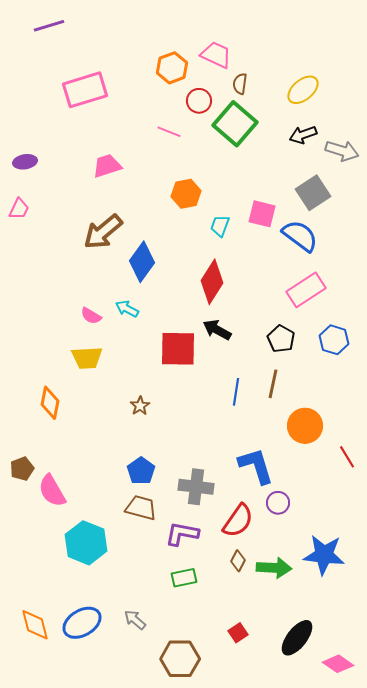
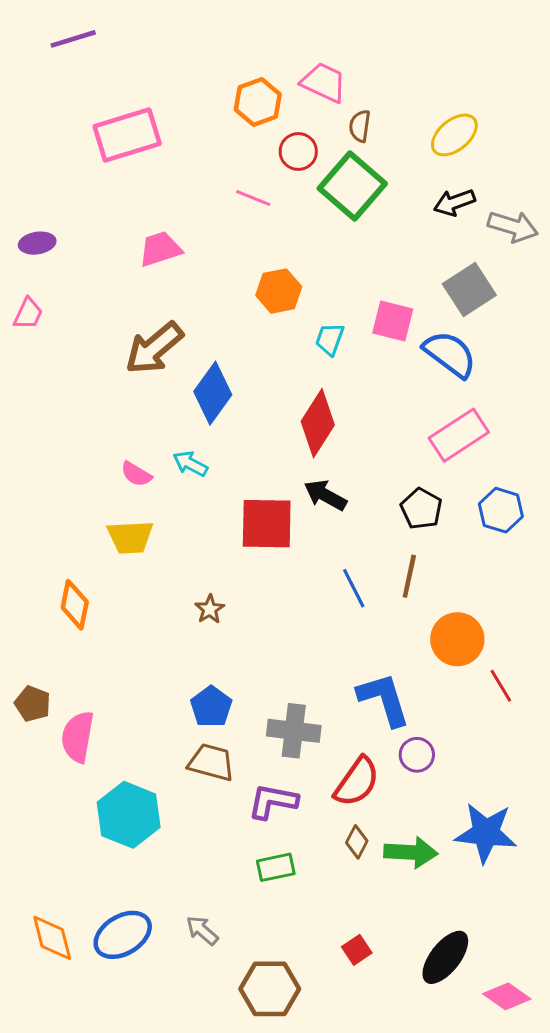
blue line: (236, 392) -> (354, 588), turned -36
red line: (347, 457) -> (501, 686), moved
brown pentagon: (22, 469) -> (33, 704), turned -30
pink semicircle: (52, 491) -> (78, 737), turned 40

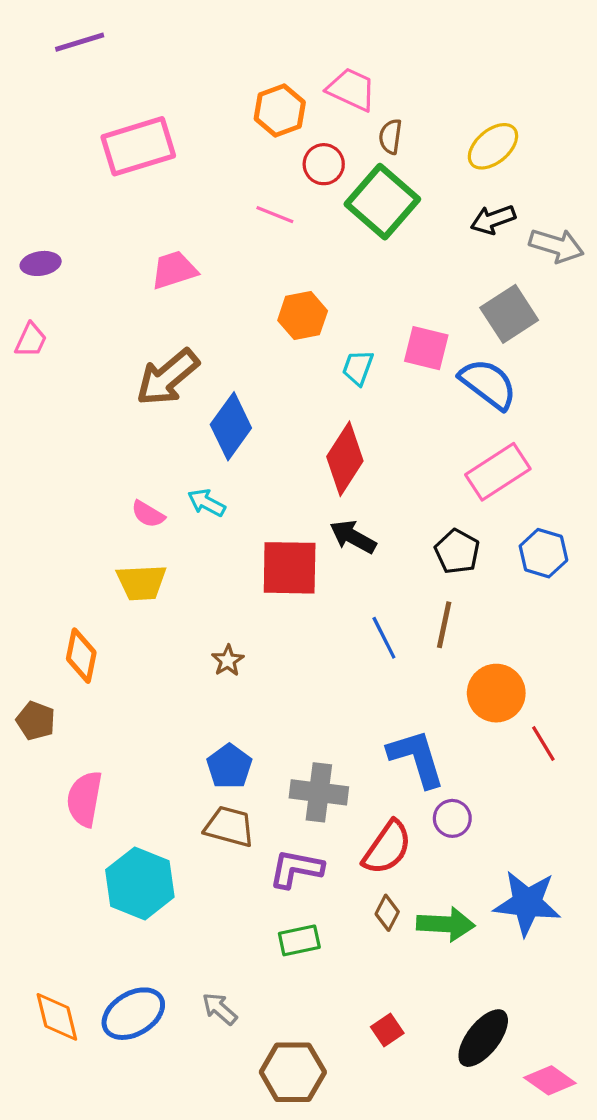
brown pentagon: (33, 704) -> (36, 721), moved

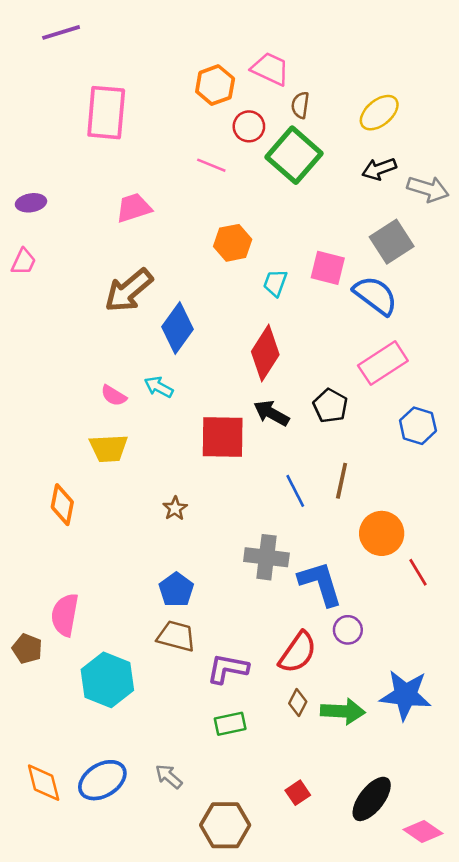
pink rectangle: (138, 146) -> (106, 113), turned -68
black pentagon: (457, 552) -> (330, 406), moved
brown pentagon: (36, 721) -> (27, 649), moved
gray cross: (319, 792) -> (266, 557), moved

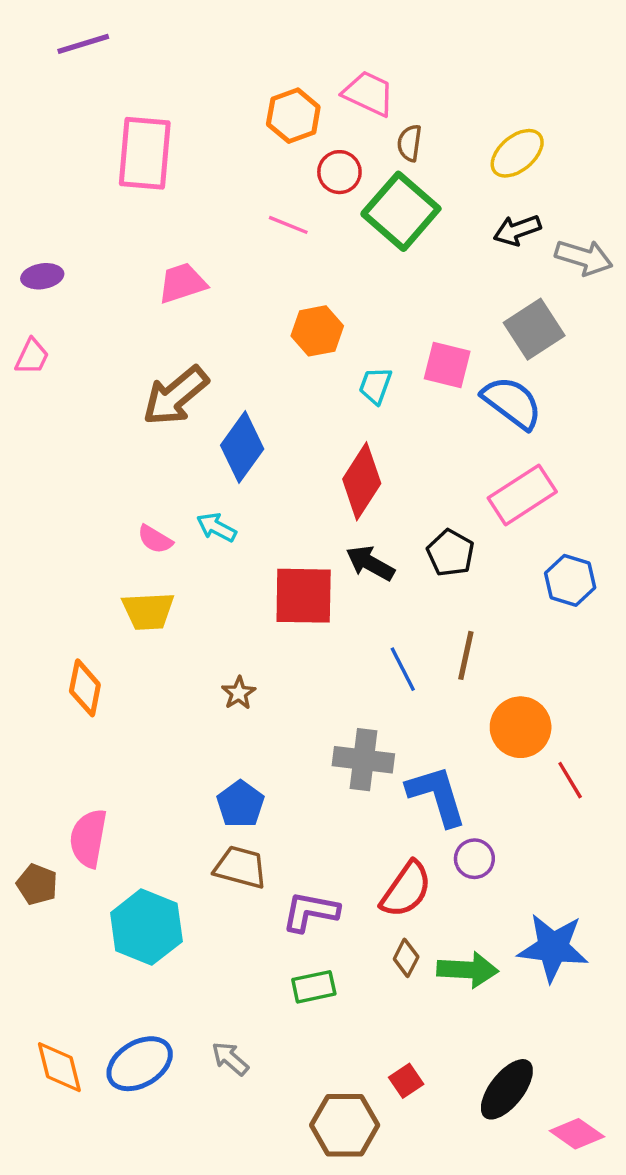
brown hexagon: (225, 825) -> (345, 1125), moved

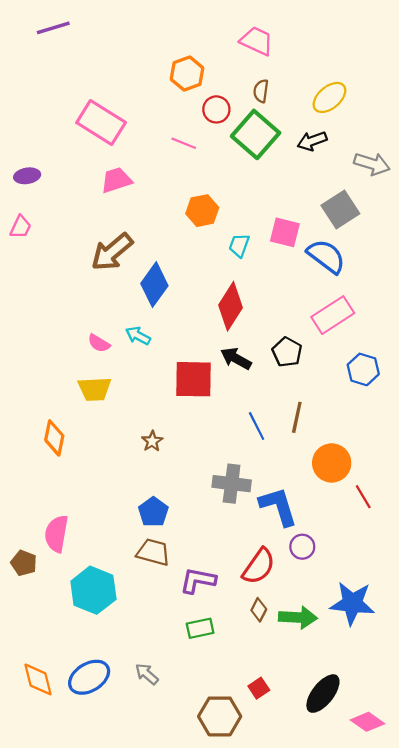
pink trapezoid: (369, 93) -> (257, 41), moved
pink rectangle: (145, 153) -> (101, 123), moved, turned -63
black arrow: (517, 230) -> (312, 141), moved

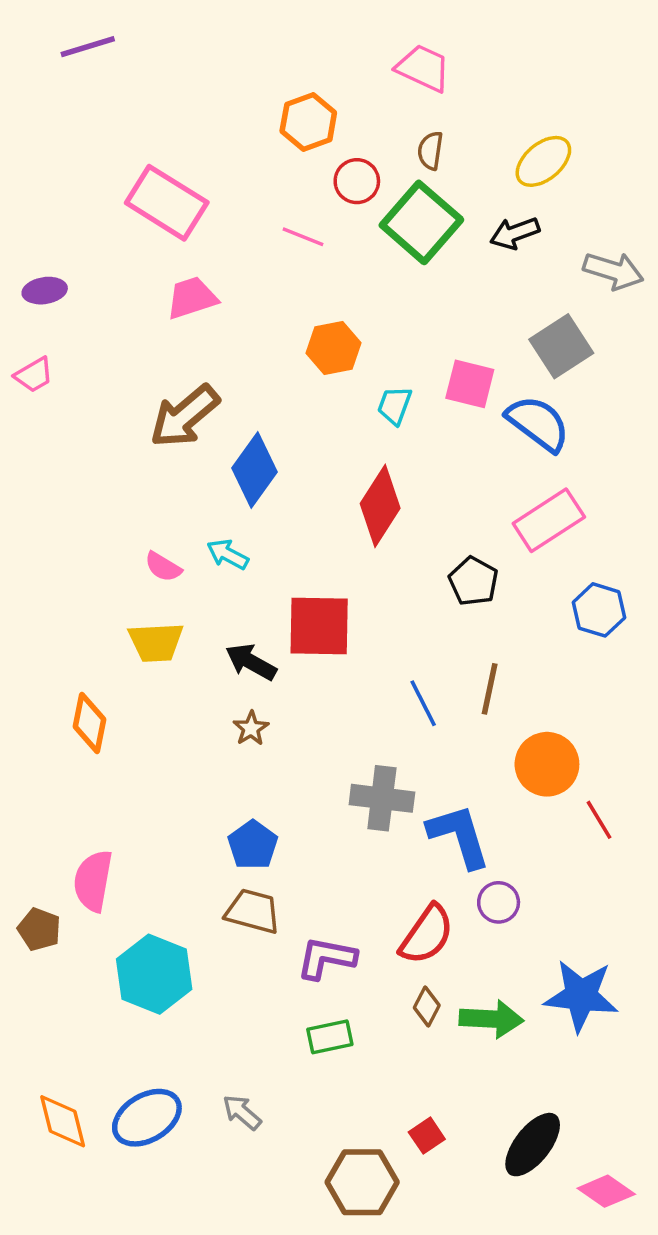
pink trapezoid: (21, 227) -> (34, 375), turned 35
black arrow: (236, 359) -> (251, 662), moved

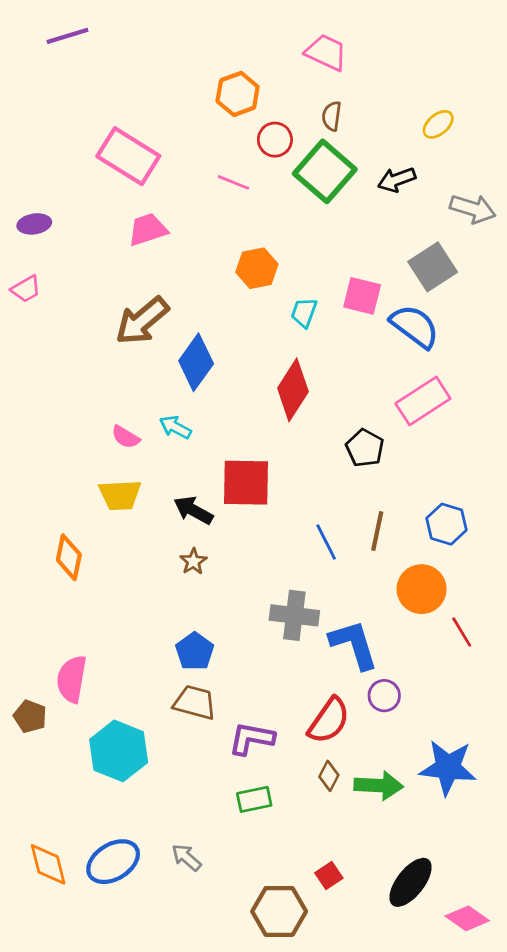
yellow ellipse: (543, 161) -> (438, 124), moved, size x0.7
blue hexagon: (599, 610) -> (446, 524), moved

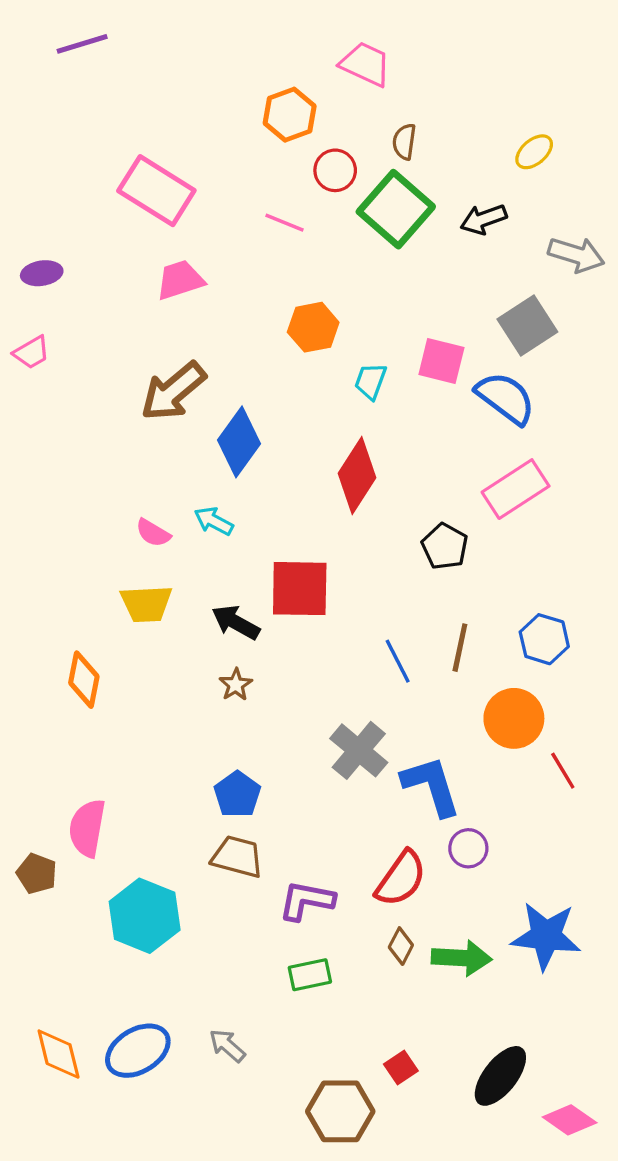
pink trapezoid: (326, 52) -> (365, 64), moved
gray cross: (294, 615) -> (359, 750), turned 33

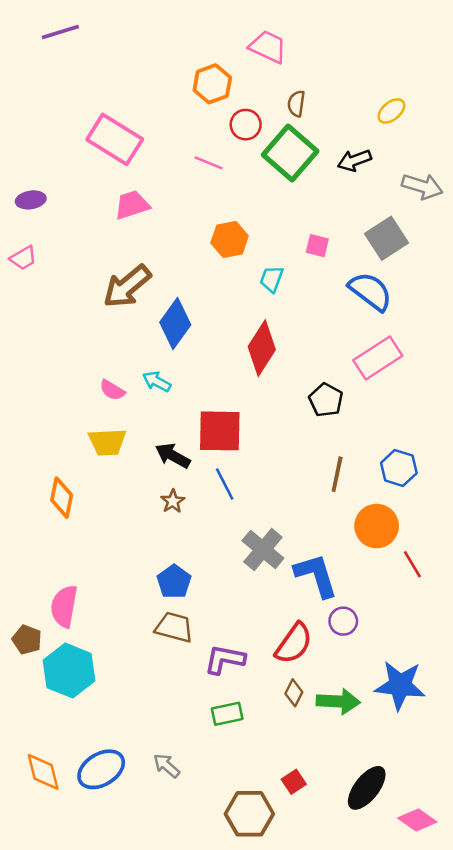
pink square: (441, 361) -> (317, 246), moved, size x0.7
blue line: (398, 661) -> (225, 484), moved
cyan hexagon: (145, 916) -> (69, 671), moved

